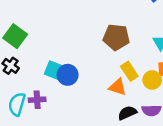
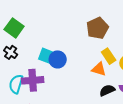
brown pentagon: (116, 37) -> (98, 28), turned -30
purple cross: (37, 100) -> (33, 80), size x1.5

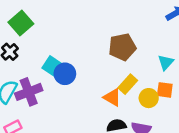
yellow rectangle: (109, 56) -> (128, 84), turned 63
purple cross: (33, 80) -> (29, 92), turned -30

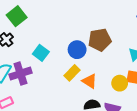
blue circle: (65, 74) -> (77, 50), moved
yellow rectangle: (128, 84) -> (72, 73), moved

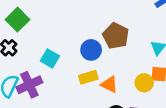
brown pentagon: (100, 40) -> (116, 36), turned -30
yellow rectangle: (72, 73) -> (88, 77), turned 35

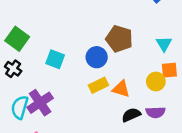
cyan square: (50, 58) -> (55, 59), moved

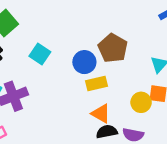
yellow rectangle: (98, 85) -> (97, 84), moved
orange triangle: (121, 89) -> (101, 114), moved

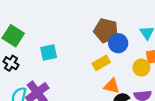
cyan square: (40, 54) -> (49, 52), turned -30
blue circle: (84, 62) -> (118, 43), moved

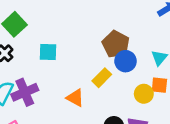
yellow rectangle: (101, 63) -> (102, 78), turned -30
orange triangle: (112, 86) -> (75, 98), moved

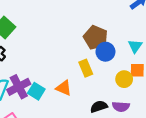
cyan square: (48, 52) -> (36, 91), moved, turned 35
yellow rectangle: (102, 78) -> (86, 68), turned -63

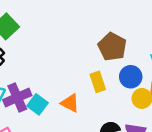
blue circle: (105, 52) -> (131, 77), moved

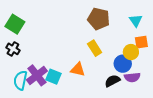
blue circle: (131, 77) -> (123, 64), moved

